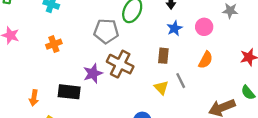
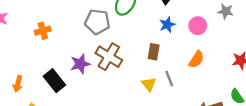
black rectangle: (69, 92) -> (54, 81), turned 40

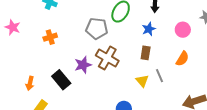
blue star: (167, 25) -> (149, 29), moved

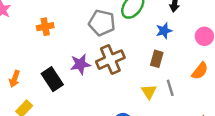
brown cross: (107, 58) -> (110, 60), turned 30

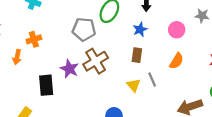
purple star: (80, 64) -> (69, 69), turned -30
orange arrow: (15, 79) -> (17, 57), moved
black rectangle: (52, 79) -> (46, 85), turned 36

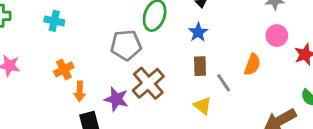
pink circle: (177, 30) -> (277, 36), moved
orange arrow: (17, 57) -> (80, 91), moved
gray line: (152, 80) -> (224, 83), moved

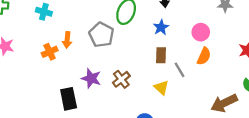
pink circle: (277, 36) -> (201, 32), moved
gray pentagon: (126, 45) -> (101, 35), turned 30
brown cross: (148, 83) -> (121, 79), moved, size x0.7
orange arrow: (80, 91) -> (67, 40), moved

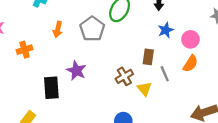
blue star: (161, 27) -> (166, 30), moved
orange cross: (50, 52) -> (25, 50), moved
brown cross: (121, 79) -> (124, 76), moved

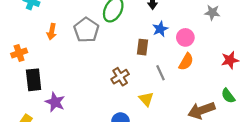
brown rectangle: (148, 57) -> (143, 47), moved
purple star: (76, 71) -> (55, 102), moved
black rectangle: (51, 88) -> (34, 80), moved
yellow triangle: (144, 89) -> (146, 99), moved

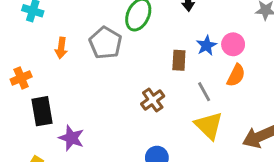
blue star: (160, 29) -> (206, 46), moved
yellow triangle: (146, 99) -> (209, 126), moved, size x1.5

